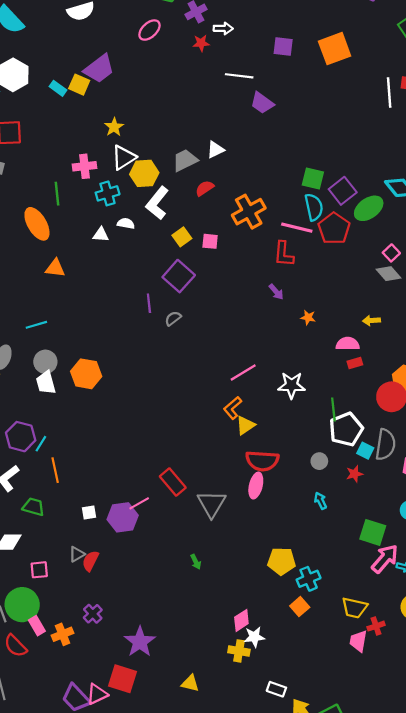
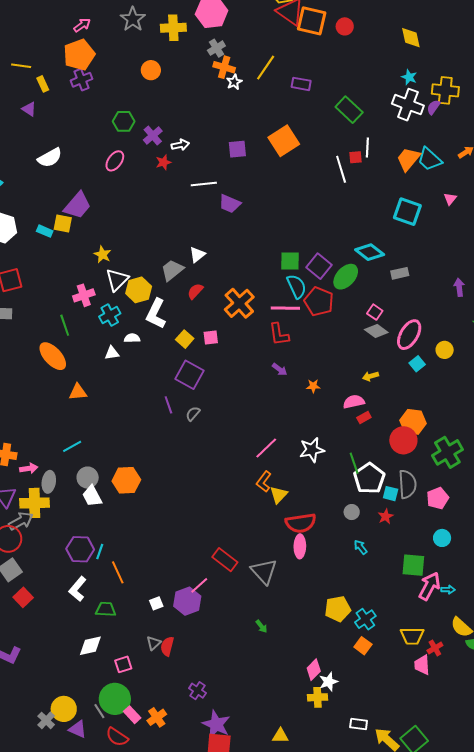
purple cross: (93, 614) -> (197, 691), moved
purple star: (140, 642) -> (216, 724), moved

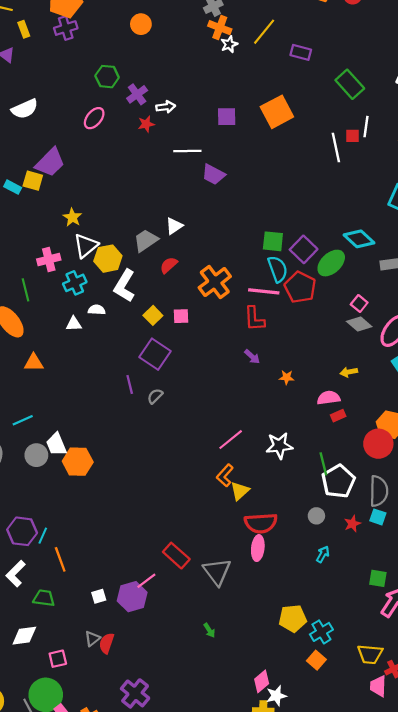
cyan square: (391, 494) -> (378, 517), moved
white trapezoid: (92, 496) -> (56, 444), moved
cyan arrow: (361, 547) -> (323, 554), turned 63
green square: (413, 565) -> (378, 578), size x0.7
purple cross: (197, 691) -> (135, 693), size x1.5

